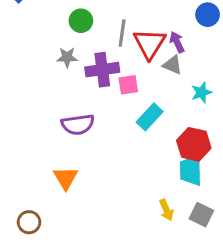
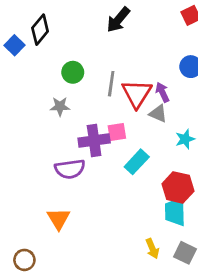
purple cross: (102, 70) -> (94, 141), moved

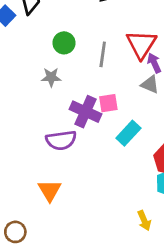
red triangle: (137, 94) -> (141, 44), moved
purple cross: (94, 141) -> (85, 112), turned 32

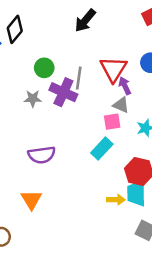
pink square: (108, 103) -> (112, 122), moved
purple cross: (85, 112) -> (63, 92), moved
yellow arrow: (144, 220) -> (116, 200), moved, turned -66

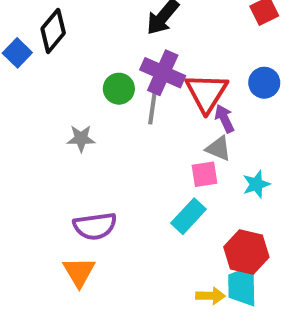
green circle: (44, 68) -> (119, 89), moved
purple cross: (63, 92) -> (163, 73), moved
orange triangle: (31, 200) -> (79, 272), moved

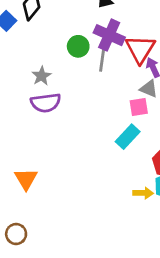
gray star: (81, 138) -> (41, 76), moved, turned -30
purple semicircle: (95, 226) -> (46, 103), moved
orange triangle: (79, 272) -> (26, 179), moved

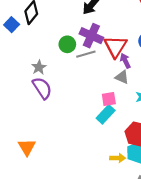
gray line: (102, 59) -> (86, 54), turned 66
purple semicircle: (46, 103) -> (42, 88), turned -115
pink square: (139, 107) -> (109, 99), moved

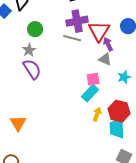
purple cross: (91, 36) -> (77, 21), turned -35
green circle: (67, 44) -> (35, 29), moved
gray line: (86, 54) -> (72, 38), turned 30
yellow arrow: (118, 158) -> (97, 114), moved, turned -72

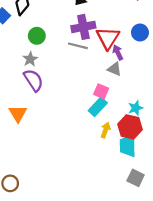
cyan star: (124, 77) -> (136, 108), moved
pink square: (93, 79) -> (101, 91), turned 32
orange triangle: (18, 123) -> (18, 113), moved

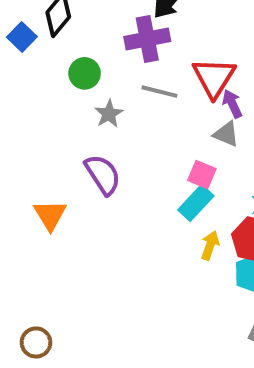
purple cross: (83, 27) -> (147, 39), moved
gray star: (30, 59) -> (109, 114), moved
purple semicircle: (33, 80) -> (103, 175), moved

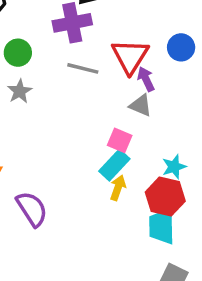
gray star: (109, 114) -> (20, 91), moved
purple semicircle: (103, 175) -> (32, 209), moved
yellow arrow: (210, 245) -> (118, 188), moved

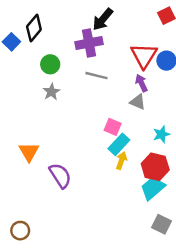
red triangle: (130, 56) -> (144, 56), moved
pink square: (120, 140) -> (113, 127), moved
cyan star: (174, 167) -> (161, 134), moved
cyan trapezoid: (162, 226) -> (153, 188), turned 50

